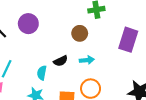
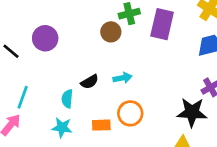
brown circle: (80, 33) -> (111, 32), moved
purple rectangle: (128, 40) -> (162, 24), moved

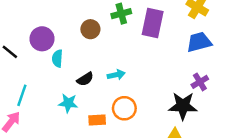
brown circle: (111, 32) -> (90, 29), moved
cyan semicircle: (67, 99) -> (57, 58), moved
cyan star: (62, 128) -> (68, 103), moved

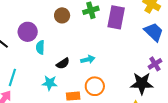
brown circle: (90, 29) -> (62, 15), moved
blue trapezoid: (199, 42) -> (154, 32), turned 60

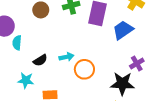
blue trapezoid: (154, 32) -> (123, 30), moved, turned -80
orange circle: (95, 86) -> (84, 69), moved

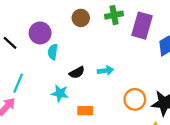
orange circle: (84, 69) -> (135, 99), moved

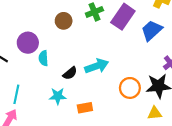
purple rectangle: (142, 26) -> (123, 17), turned 30
cyan arrow: (105, 71) -> (97, 66), size x1.5

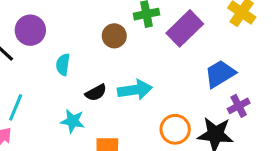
brown circle: (64, 21) -> (114, 36), moved
blue trapezoid: (152, 30) -> (220, 74), moved
purple circle: (28, 43) -> (30, 30), moved

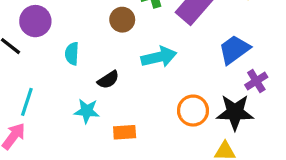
cyan arrow: (135, 90) -> (159, 57), moved

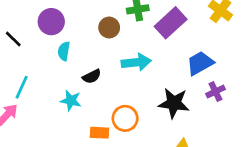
purple circle: (35, 21) -> (51, 22), moved
orange circle: (193, 111) -> (125, 118), moved
black star: (235, 112) -> (174, 103), moved
orange rectangle: (125, 132) -> (100, 133), moved

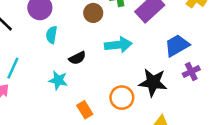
orange circle: (125, 118) -> (122, 98), moved
orange rectangle: (100, 133) -> (85, 110), turned 56

